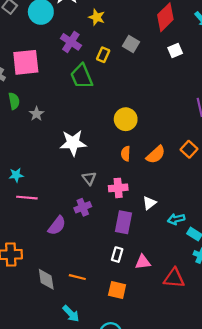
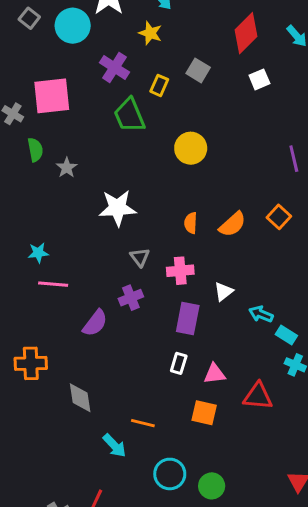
yellow circle: (126, 119) -> (191, 148), moved
cyan arrow: (176, 219) -> (261, 314), turned 35
orange line: (77, 277) -> (143, 423), moved
orange square: (117, 290) -> (204, 413), moved

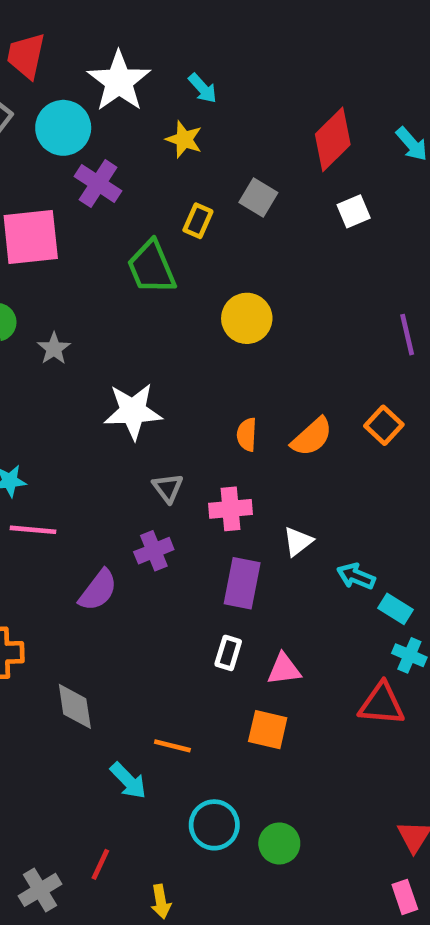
purple cross: (114, 67) -> (98, 184), moved
red triangle: (258, 396) -> (382, 704), moved

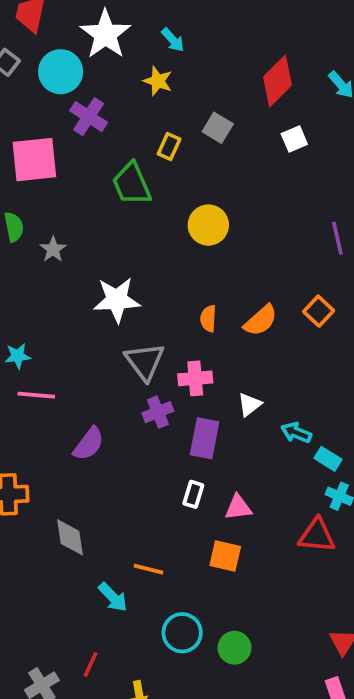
gray triangle: (168, 488) -> (145, 362), size x1.6
purple cross: (154, 551) -> (158, 412), moved

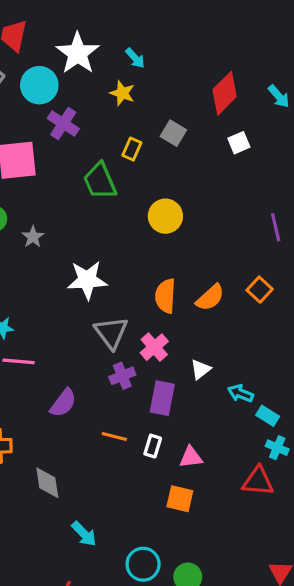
orange semicircle: (208, 319) -> (165, 296), size x1.5
pink cross: (195, 378) -> (154, 347), turned -36
orange line: (148, 569) -> (114, 436), moved

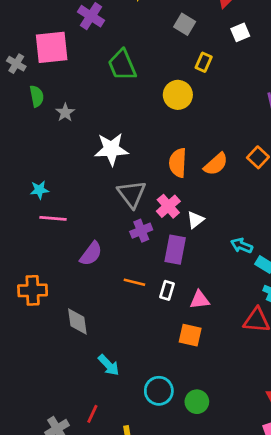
yellow rectangle: (132, 149) -> (204, 62), moved
white triangle: (201, 369) -> (195, 220), moved

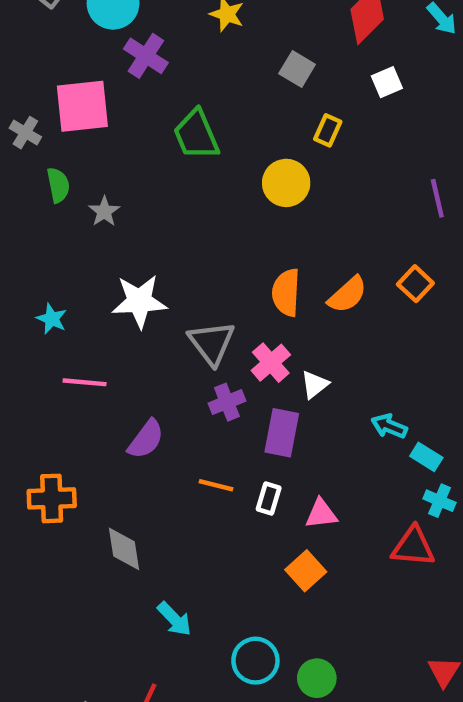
white star: (111, 149) -> (139, 301), moved
cyan star: (39, 190) -> (52, 319), moved, turned 30
orange square: (190, 335) -> (306, 571), turned 35

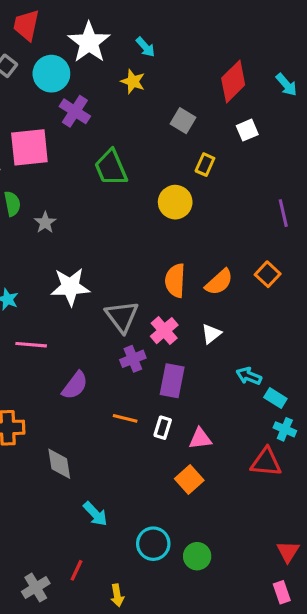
white triangle: (315, 385) -> (211, 334), moved

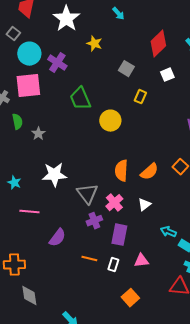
cyan arrow: (145, 47) -> (118, 14), moved
cyan circle: (51, 74) -> (29, 54), moved
yellow circle: (175, 202) -> (110, 121), moved
pink triangle: (200, 439) -> (141, 261), moved
gray diamond: (59, 464) -> (29, 296), moved

